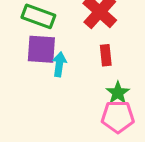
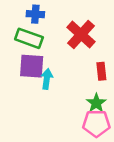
red rectangle: (106, 55) -> (101, 71), moved

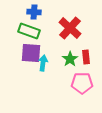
green star: (96, 103) -> (70, 59), moved
pink pentagon: (96, 123) -> (82, 83), moved

